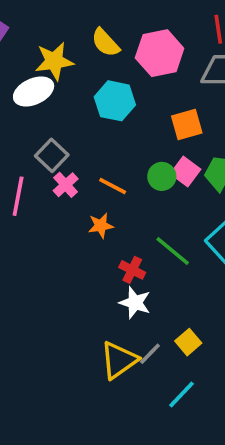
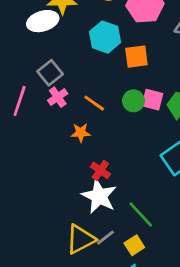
orange square: (187, 124) -> (136, 57), moved
pink square: (186, 172) -> (152, 100), turned -30
green line: (173, 251) -> (141, 215), moved
white star: (135, 303) -> (99, 196), size x1.4
yellow square: (188, 342) -> (134, 245), moved

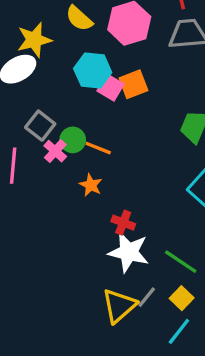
pink square: (152, 100) -> (110, 88), moved, turned 30
green circle: (133, 101) -> (73, 140), moved
orange star: (81, 133) -> (91, 185), turned -30

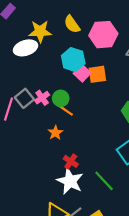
gray square: (40, 126) -> (24, 98), moved
green circle: (73, 140) -> (61, 98), moved
pink cross: (55, 151) -> (42, 98), moved
green line: (181, 262) -> (104, 181), moved

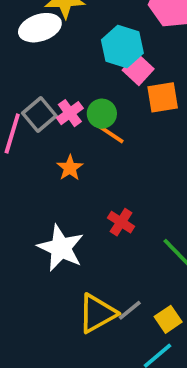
orange square: (97, 74) -> (163, 97), moved
orange star: (55, 133) -> (70, 168), moved
white star: (70, 181) -> (61, 248), moved

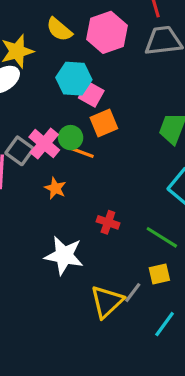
orange square: (163, 97) -> (104, 123), moved
pink cross: (70, 113) -> (44, 144), size x1.4
yellow square: (168, 319) -> (159, 274), moved, turned 35

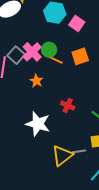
pink square: (91, 94) -> (77, 23), moved
orange square: (104, 123) -> (80, 56), moved
gray line: (133, 293) -> (79, 151), turned 40

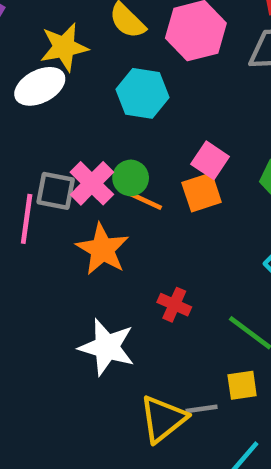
pink square: (77, 23) -> (210, 160), moved
gray square: (16, 55) -> (56, 191), turned -30
orange star: (36, 81) -> (102, 249), size x1.6

